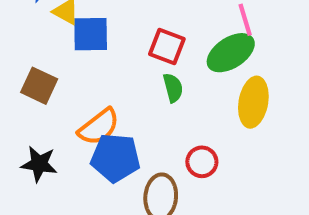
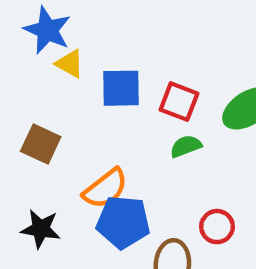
blue square: (91, 34) -> (121, 88), moved
green semicircle: (173, 88) -> (186, 146), turned -96

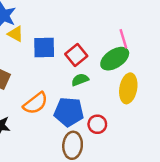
red square: (179, 102) -> (76, 55), turned 30
blue pentagon: (123, 222) -> (69, 112), moved

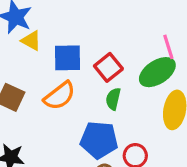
green semicircle: (80, 80) -> (113, 99), turned -56
orange semicircle: (35, 103) -> (60, 96), moved

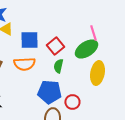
orange semicircle: (60, 96) -> (24, 64), turned 35

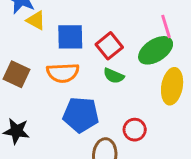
green semicircle: (58, 66) -> (114, 76), turned -80
blue pentagon: (49, 92) -> (81, 115), moved

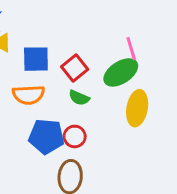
red circle: (135, 130) -> (75, 136), moved

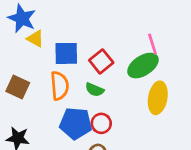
orange semicircle: (28, 95) -> (60, 86), turned -92
green semicircle: (79, 98) -> (95, 90), moved

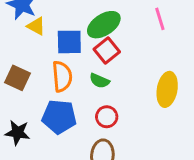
pink line: (152, 44) -> (160, 19), moved
green ellipse: (143, 66) -> (104, 25), moved
blue pentagon: (76, 123) -> (59, 117), moved

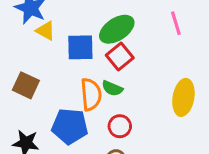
orange semicircle: (62, 76) -> (91, 94), moved

